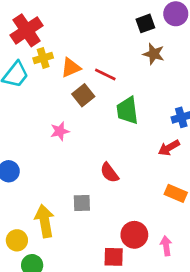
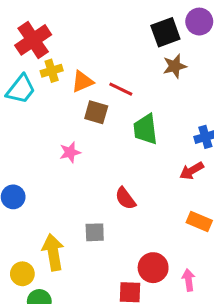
black square: (145, 23) -> (165, 32), size x1.4
brown star: (154, 54) -> (175, 66), turned -30
brown square: (83, 95) -> (96, 112), turned -35

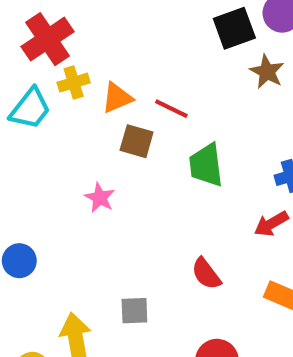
brown star: (175, 66) -> (267, 72), moved, turned -30
pink star: (70, 152) -> (100, 198), turned -30
red semicircle: (125, 198) -> (206, 274), moved

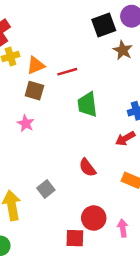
red line: (171, 109) -> (67, 72), turned -42
brown square: (137, 141) -> (34, 91), moved
gray square: (134, 311) -> (46, 189), turned -36

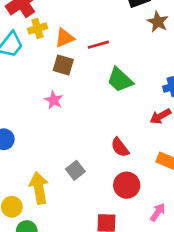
green trapezoid: (87, 104) -> (120, 80), turned -40
red circle: (94, 218) -> (127, 185), moved
pink arrow: (123, 228) -> (158, 212), turned 42

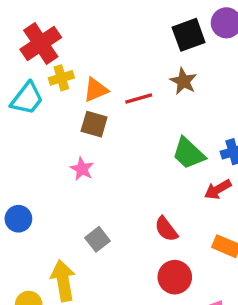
brown star: (158, 22) -> (183, 81), moved
green trapezoid: (120, 80) -> (189, 153), moved
gray square: (75, 170) -> (97, 239), moved

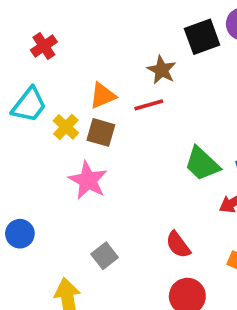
red cross: (41, 43) -> (44, 46), size x0.6
yellow cross: (61, 78) -> (66, 127), moved, turned -30
brown star: (183, 81) -> (162, 70), moved
pink star: (82, 169) -> (88, 180), size x1.5

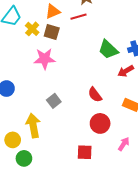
pink star: (88, 180) -> (45, 59), turned -30

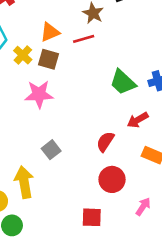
red arrow: (126, 71) -> (138, 120), moved
red semicircle: (95, 95) -> (105, 142), turned 70

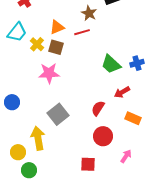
gray square: (51, 150) -> (58, 114), size x1.5

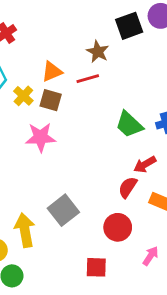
red semicircle: (98, 108) -> (128, 187), moved
gray square: (58, 114) -> (63, 210), moved

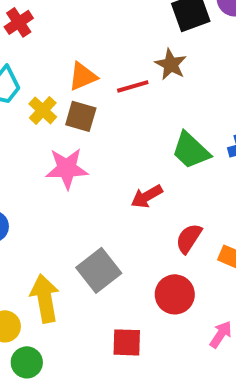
brown star: (98, 52) -> (171, 64), moved
red arrow: (145, 164) -> (147, 196), moved
red square: (96, 267) -> (127, 342), moved

